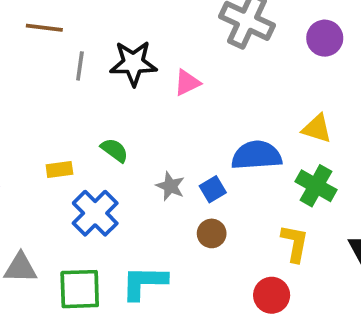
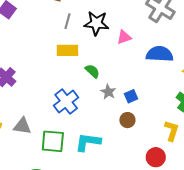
green semicircle: (114, 150) -> (92, 71), moved
blue semicircle: (256, 155) -> (160, 54), moved
yellow rectangle: (59, 169) -> (67, 50), moved, size x1.5

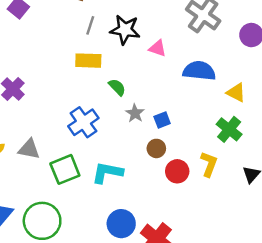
pink triangle: (124, 37) -> (158, 48), turned 35
green square: (53, 141) -> (65, 169), turned -30
red circle: (156, 157) -> (177, 171), moved

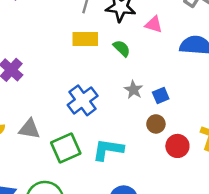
green semicircle: (117, 87) -> (122, 48), moved

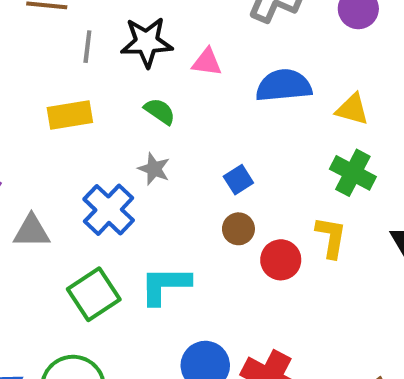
yellow rectangle: (85, 39) -> (70, 115), moved
gray star: (134, 90) -> (154, 169), moved
gray triangle: (29, 129) -> (32, 231), moved

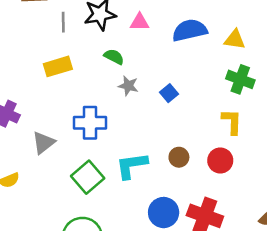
gray star: (154, 169) -> (128, 86), moved
blue cross: (109, 210) -> (90, 123), turned -36
brown circle: (238, 229) -> (179, 157), moved
gray triangle: (32, 231) -> (43, 143), turned -30
red circle: (281, 260) -> (220, 161), moved

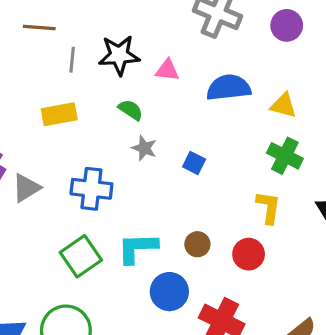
blue square: (169, 93) -> (194, 163), turned -30
gray triangle: (43, 143) -> (26, 188), moved
blue circle: (164, 213) -> (169, 292), moved

